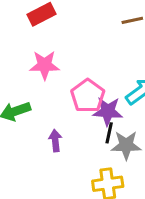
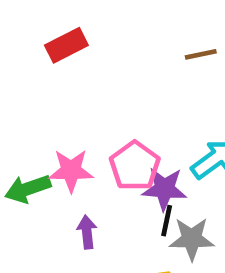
pink star: (45, 65) -> (71, 171), moved

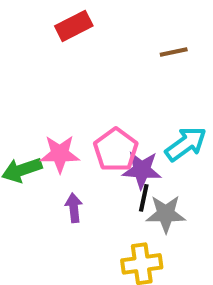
red rectangle: (66, 45) -> (74, 26), moved

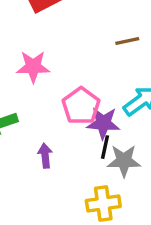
brown line: (174, 52) -> (127, 41), moved
pink star: (60, 154) -> (33, 67), moved

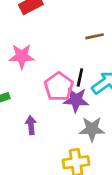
black line: (105, 147) -> (80, 77), moved

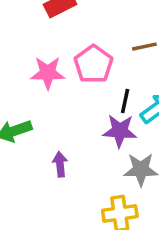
pink pentagon: (59, 87) -> (93, 64), moved

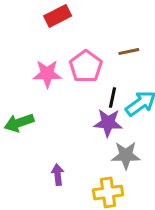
purple arrow: (60, 164) -> (58, 175), moved

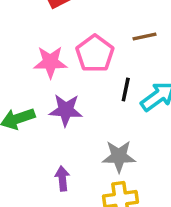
purple star: (108, 123) -> (66, 110), moved
gray star: (126, 155) -> (119, 156), moved

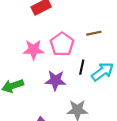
purple star: (66, 110) -> (55, 80), moved

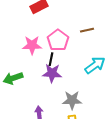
black line: (82, 67) -> (51, 59), moved

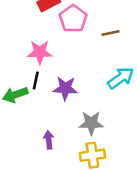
pink pentagon: (58, 40) -> (73, 19), moved
black line: (51, 59) -> (36, 81), moved

